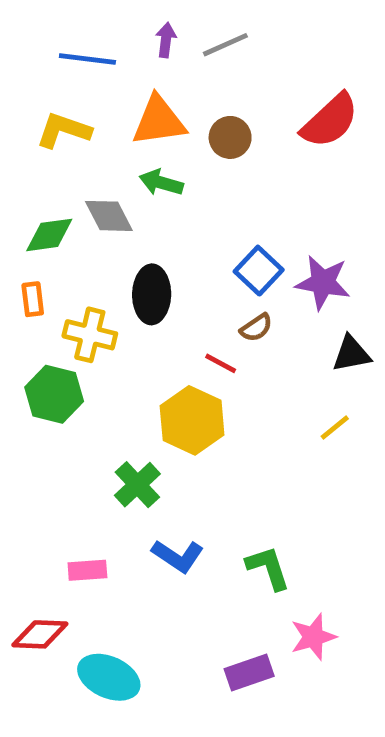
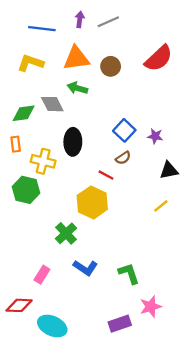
purple star: (323, 282) -> (155, 136), size x0.6
pink rectangle: (87, 570) -> (42, 275), turned -54

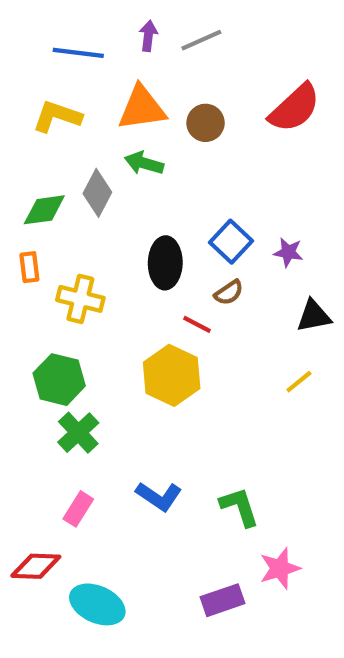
gray diamond: (52, 104) -> (97, 193), turned 55
black ellipse: (73, 142) -> (165, 263), moved
green hexagon: (26, 190) -> (59, 380), moved
green cross: (66, 233) -> (78, 433), moved

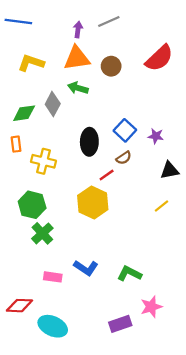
purple arrow: (148, 36) -> (78, 30), moved
blue line: (78, 53) -> (18, 22), moved
red line: (197, 324) -> (107, 175), turned -63
green L-shape: (239, 507) -> (129, 274), turned -45
pink rectangle: (78, 509) -> (53, 277), moved, turned 66

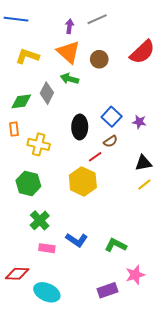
orange triangle: (77, 58) -> (68, 52), turned 50
black triangle: (170, 170) -> (143, 163), moved
green cross: (42, 233) -> (40, 220), moved

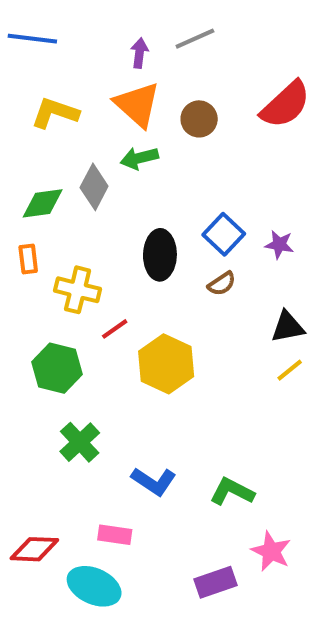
green arrow: (69, 79) -> (139, 158), turned -30
red line: (95, 157) -> (115, 329), moved
pink rectangle: (47, 248) -> (115, 535), moved
pink star: (135, 275) -> (271, 551), turned -30

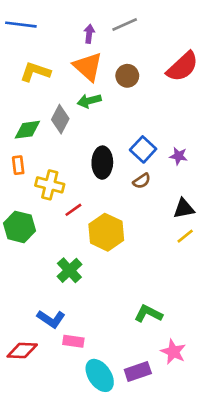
green hexagon: (57, 368) -> (20, 227), moved
green cross: (80, 442) -> (69, 270), moved
blue L-shape: (154, 481) -> (51, 319), moved
cyan ellipse: (94, 586) -> (100, 375), moved, turned 32

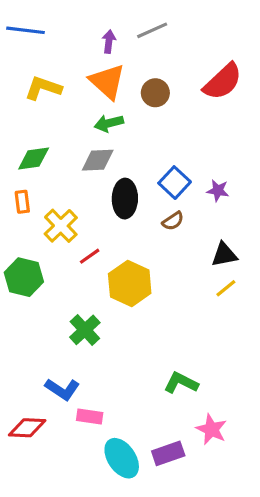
gray diamond: (60, 119) -> (98, 160), moved, turned 60
yellow cross: (50, 185) -> (61, 226), turned 32

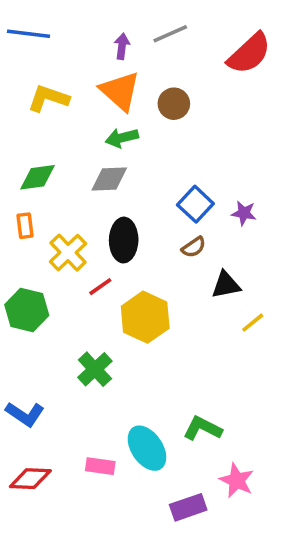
red semicircle: (223, 82) -> (249, 53), moved
black ellipse: (125, 199) -> (124, 240), moved
black triangle: (224, 255) -> (226, 285), moved
blue L-shape: (62, 389) -> (25, 414), moved
cyan ellipse: (122, 458) -> (147, 448), moved

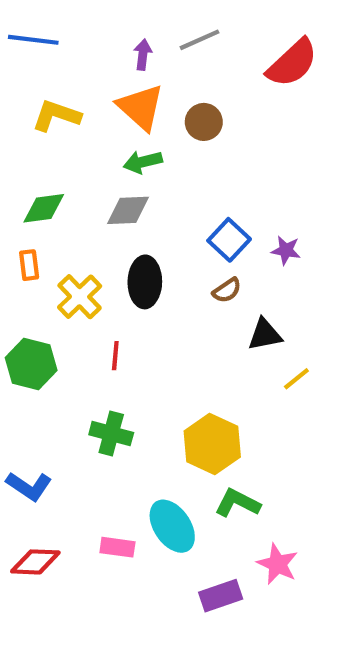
red line: (100, 287) -> (115, 356), moved, turned -50
yellow hexagon: (145, 317) -> (212, 444), moved
green cross: (95, 369) -> (111, 434), turned -32

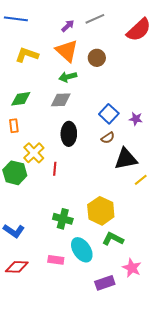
purple arrow: (143, 55) -> (68, 26), turned 40
yellow cross: (80, 297) -> (34, 153), moved
black triangle: (265, 335) -> (126, 159), size x1.4
green cross: (111, 434) -> (63, 219), moved

